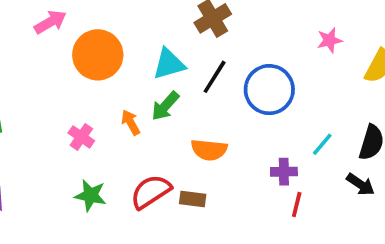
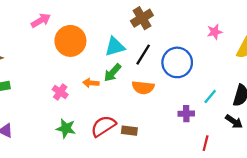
orange arrow: (131, 122) -> (91, 83), turned -56
orange semicircle: (209, 150) -> (143, 87), moved
red line: (297, 204) -> (206, 143), moved

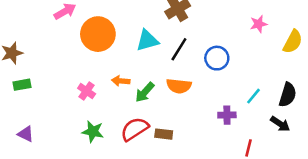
blue circle: (177, 62) -> (217, 58), size x0.7
green arrow: (112, 73) -> (145, 92), moved

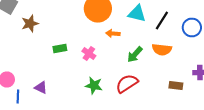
cyan triangle: (147, 40) -> (137, 14), turned 30
orange arrow: (121, 81) -> (113, 34), moved
green rectangle: (22, 85) -> (60, 48), moved
brown rectangle: (164, 134) -> (176, 86), moved

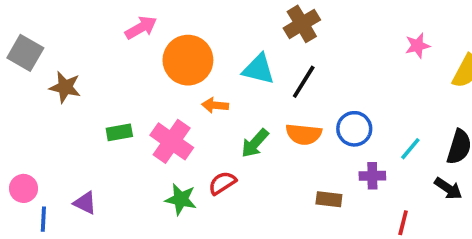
brown star: (30, 24) -> (65, 87), turned 30
blue circle: (192, 28) -> (354, 129), moved
pink cross: (89, 54) -> (172, 141), size x1.6
red semicircle: (127, 84) -> (222, 183), moved, size x0.7

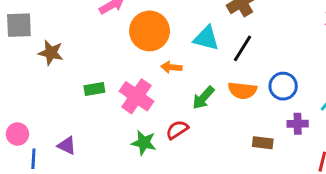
gray square: (25, 53) -> (19, 25), turned -32

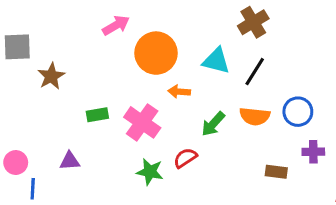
brown star: (51, 53) -> (51, 76), turned 30
purple triangle: (67, 146) -> (70, 161), moved, turned -30

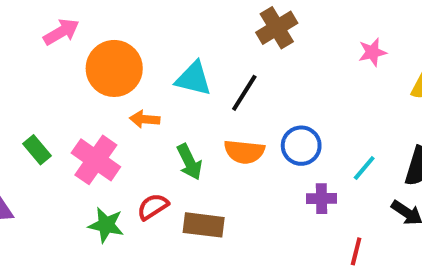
brown cross: (253, 22) -> (277, 28), moved
green rectangle: (97, 115) -> (37, 150), turned 60
green arrow: (213, 124) -> (189, 162), turned -68
brown rectangle: (276, 172) -> (204, 225), moved, size x1.4

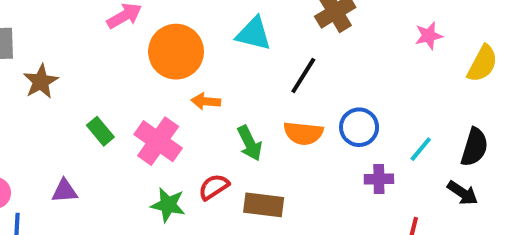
cyan triangle: (193, 79) -> (254, 34), moved

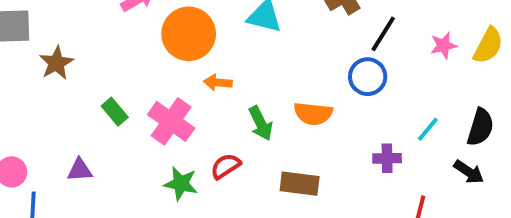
pink star: (429, 36) -> (443, 46), moved
black line: (303, 76) -> (383, 34), moved
blue circle: (359, 127) -> (368, 77), moved
brown rectangle: (264, 205) -> (300, 184), moved

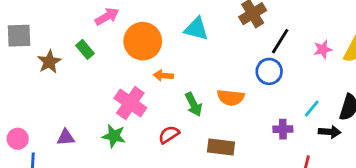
green rectangle: (115, 112) -> (85, 49), moved
black arrow: (469, 172) -> (330, 132), moved, turned -30
green star: (181, 184) -> (114, 136), moved

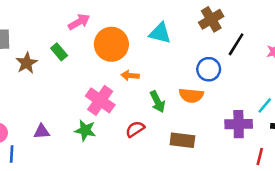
blue circle: (269, 71) -> (209, 69), moved
purple cross: (283, 129) -> (239, 124), size x1.5

